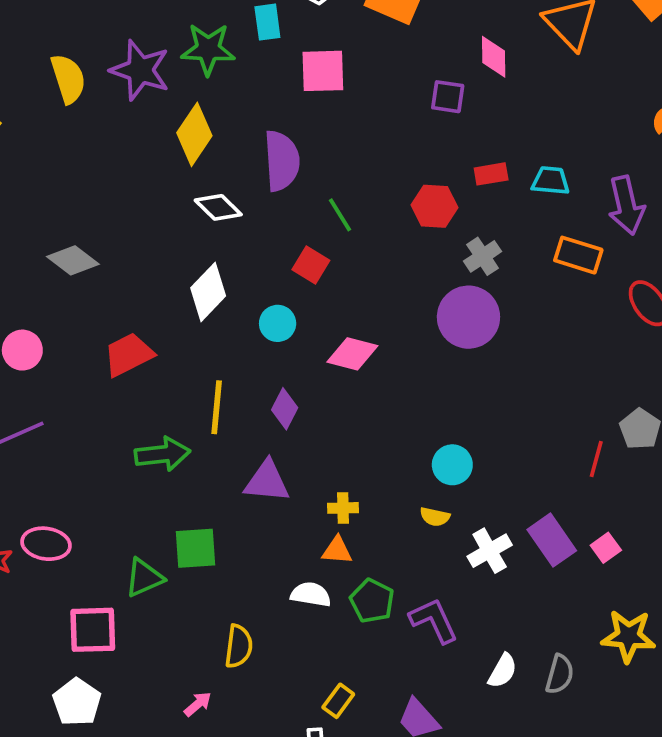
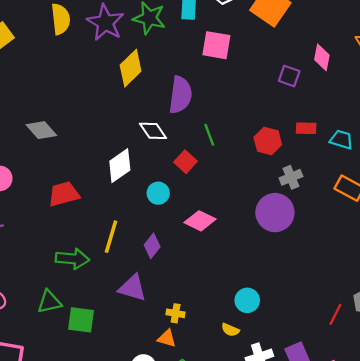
white diamond: (218, 207) -> (153, 131), moved
green triangle: (144, 578) -> (49, 302), moved

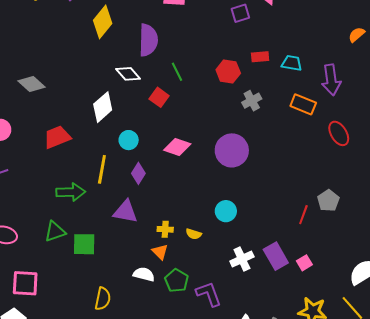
purple square: (289, 76) -> (240, 13), turned -30
cyan circle: (158, 193) -> (129, 140), moved
purple circle: (275, 213) -> (232, 150), moved
yellow semicircle: (230, 330) -> (194, 234), moved
orange triangle: (167, 338) -> (160, 252), turned 36

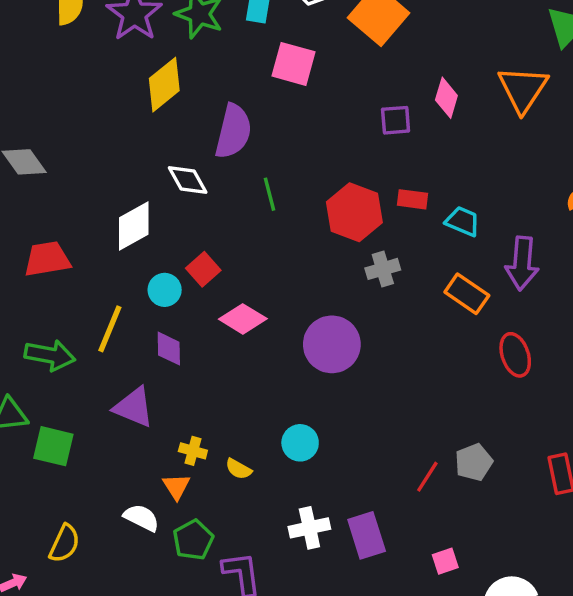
red hexagon: (228, 71) -> (354, 212), size x1.4
red square: (159, 97) -> (203, 269), moved
purple diamond: (138, 173) -> (169, 349), turned -45
pink square: (304, 263) -> (445, 561), moved

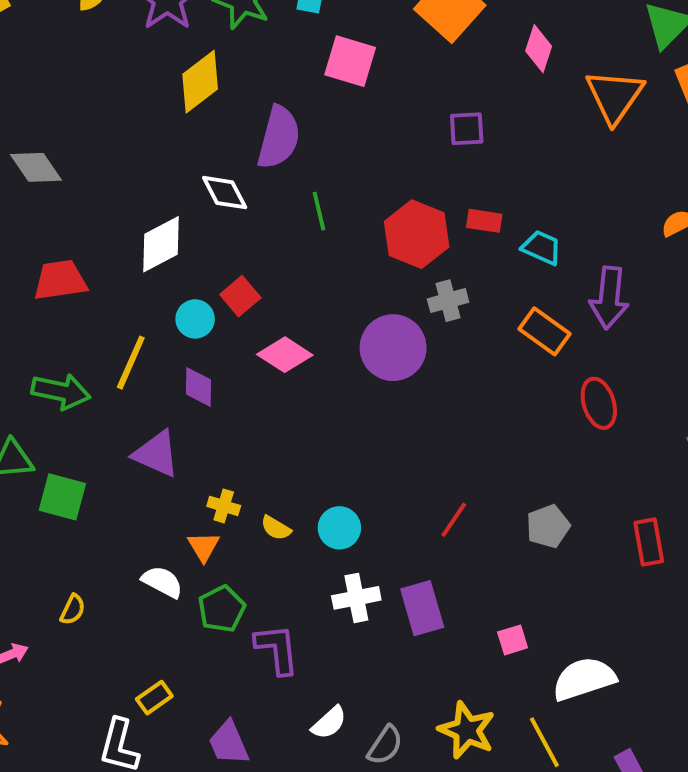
pink diamond: (446, 98) -> (539, 49), moved
purple circle: (332, 344) -> (393, 348), moved
cyan circle: (300, 443) -> (339, 528), moved
red line: (427, 477) -> (454, 520), moved
yellow semicircle: (64, 543) -> (73, 610), size x0.7

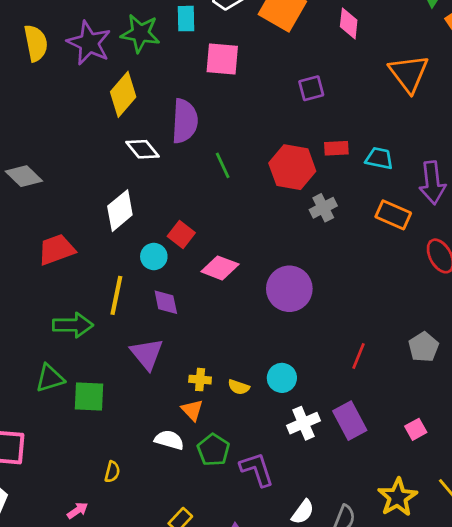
orange triangle: (615, 96) -> (409, 73), moved
white diamond: (225, 193) -> (143, 149), moved
purple circle: (393, 348) -> (289, 289), moved
purple triangle: (156, 454) -> (147, 354), turned 39
yellow star: (467, 730) -> (398, 497), turned 30

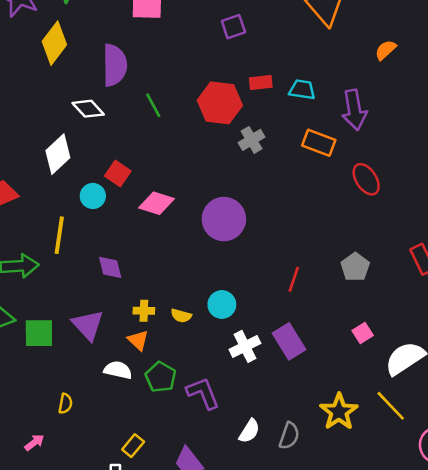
white diamond: (143, 149) -> (88, 109), moved
purple diamond: (166, 302) -> (110, 267), moved
purple triangle: (147, 354) -> (88, 325), moved
pink square: (416, 429) -> (363, 333), moved

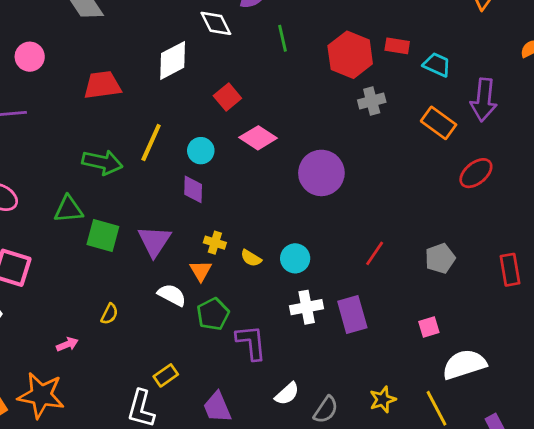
red ellipse: (366, 179) -> (476, 173), turned 68
cyan circle: (93, 196) -> (201, 151), moved
yellow star: (339, 412) -> (383, 400), size x0.7

